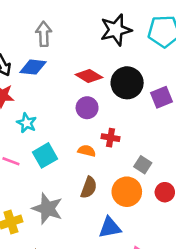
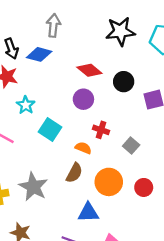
black circle: (127, 83) -> (124, 82), size x0.7
orange semicircle: (87, 151) -> (83, 148), moved
cyan square: (45, 155) -> (50, 129), moved, turned -35
gray square: (143, 165) -> (131, 145), moved

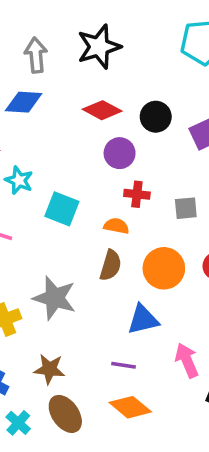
black star: (120, 31) -> (99, 47), moved
purple circle: (83, 99) -> (120, 153), moved
gray square: (131, 145) -> (186, 208), turned -35

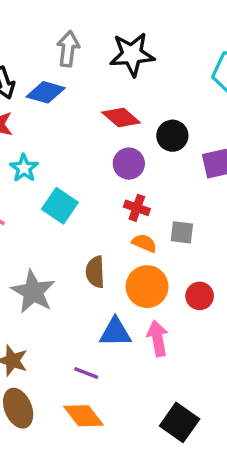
orange semicircle: (116, 226) -> (144, 243), moved
brown semicircle: (111, 265) -> (95, 272), turned 148
pink arrow: (187, 360) -> (158, 338), moved

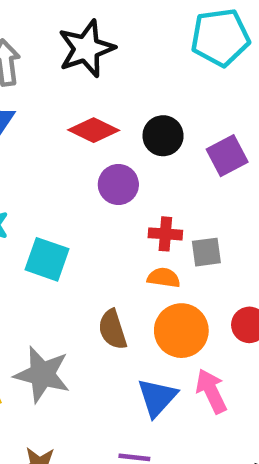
red cross: (137, 208) -> (165, 234), moved
blue triangle: (115, 332) -> (157, 398), turned -32

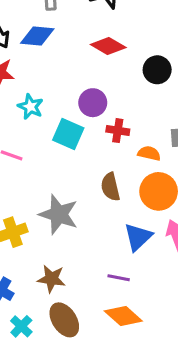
black circle: (163, 136) -> (157, 70), moved
purple circle: (118, 184) -> (93, 103), moved
red cross: (165, 234) -> (118, 131), moved

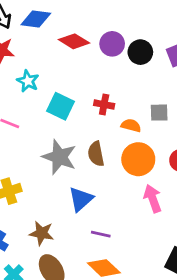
red diamond: (108, 46) -> (74, 41), moved
purple circle: (93, 103) -> (112, 44), moved
gray star: (59, 214) -> (59, 157), moved
blue triangle: (138, 237) -> (81, 199), moved

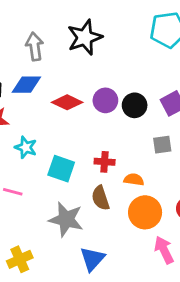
gray square: (159, 113) -> (162, 145), moved
brown semicircle: (96, 154) -> (100, 198), moved

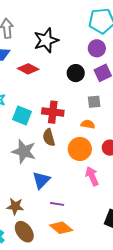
black star: (85, 37) -> (46, 40), moved
purple circle: (105, 100) -> (97, 48), moved
red cross: (105, 162) -> (53, 112), size x1.5
orange semicircle: (134, 180) -> (88, 124), moved

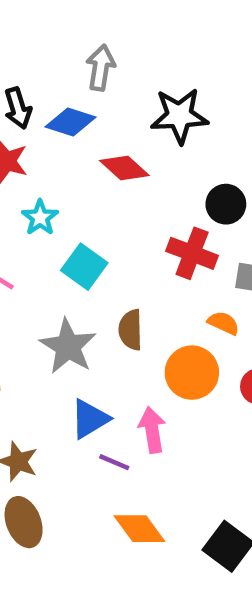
red cross: (53, 112) -> (192, 253), moved
pink arrow: (92, 176) -> (152, 430), moved
purple line: (57, 204) -> (114, 462), moved
orange diamond: (61, 228) -> (139, 529), moved

